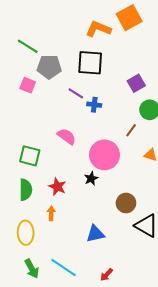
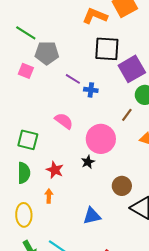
black square: (90, 63) -> (107, 49), moved
purple square: (136, 83) -> (132, 69), size x1.5

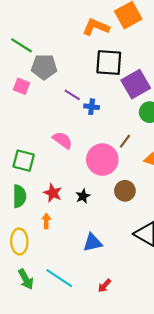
brown line: (127, 115) -> (125, 141), moved
black star: (88, 162) -> (83, 196), moved
brown circle: (122, 186) -> (125, 191), moved

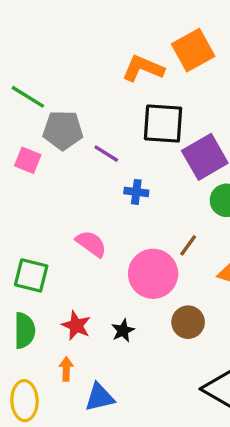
purple line: (72, 95) -> (106, 154), moved
blue triangle: (93, 243) -> (100, 397), moved

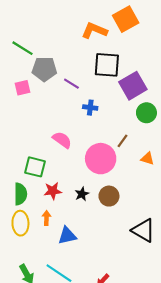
pink square: (28, 160) -> (23, 88), turned -35
green square: (31, 275) -> (35, 167), moved
brown circle: (188, 322) -> (109, 196), moved
red star: (76, 326) -> (53, 191), turned -30
yellow ellipse: (24, 401) -> (20, 223), moved

